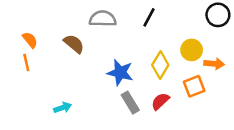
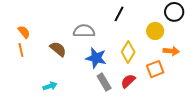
gray semicircle: (103, 19) -> (84, 31), moved
brown semicircle: (74, 44) -> (58, 49), moved
yellow circle: (192, 50) -> (155, 31), moved

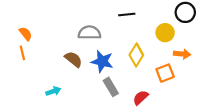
black line: (119, 14) -> (127, 15), turned 56
brown semicircle: (58, 49) -> (73, 59), moved
red semicircle: (128, 81) -> (141, 98), moved

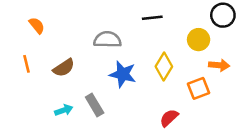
orange semicircle: (26, 34) -> (37, 25), moved
brown semicircle: (73, 59) -> (64, 68), moved, turned 108
gray rectangle: (111, 87) -> (95, 105), moved

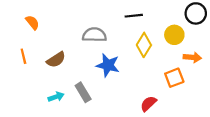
yellow diamond: (164, 66) -> (144, 45), moved

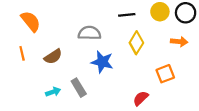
orange semicircle: (32, 22) -> (31, 21), size x1.5
yellow circle: (174, 35) -> (160, 12), moved
orange arrow: (192, 57) -> (179, 42), moved

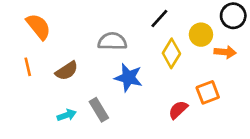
yellow circle: (160, 12) -> (201, 35), moved
black line: (127, 15) -> (159, 18), turned -42
red semicircle: (141, 98) -> (178, 110), moved

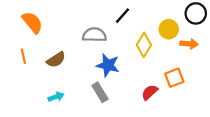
black line: (159, 18) -> (123, 16), moved
gray rectangle: (99, 110) -> (100, 92), moved

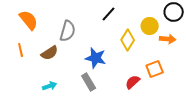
gray semicircle: (94, 35) -> (68, 31), moved, turned 105

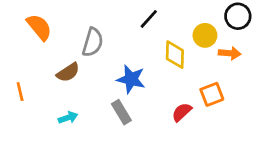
yellow diamond: (128, 40) -> (175, 55), turned -30
orange line: (21, 50) -> (20, 92), moved

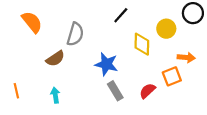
orange arrow: (230, 53) -> (186, 58), moved
orange line: (20, 92) -> (16, 91), moved
gray rectangle: (121, 112) -> (115, 91), moved
cyan arrow: (68, 118) -> (55, 95), turned -80

